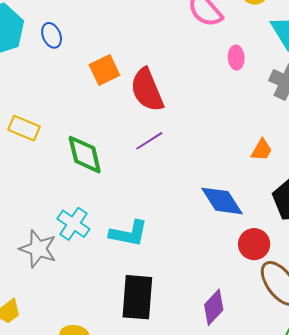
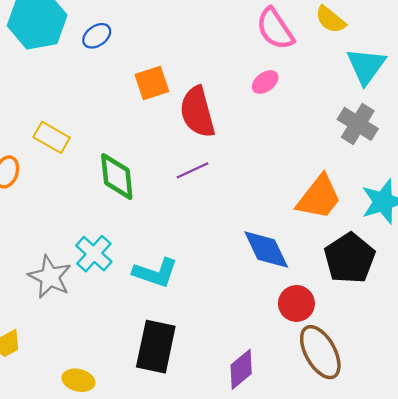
blue ellipse: (52, 35) -> (97, 36), turned 70
pink ellipse: (236, 58) -> (265, 82), moved, turned 50
orange trapezoid: (262, 150) -> (319, 197), size x1.8

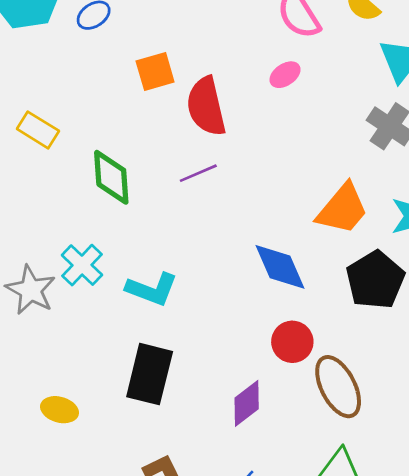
red circle: (296, 303) -> (292, 342), moved

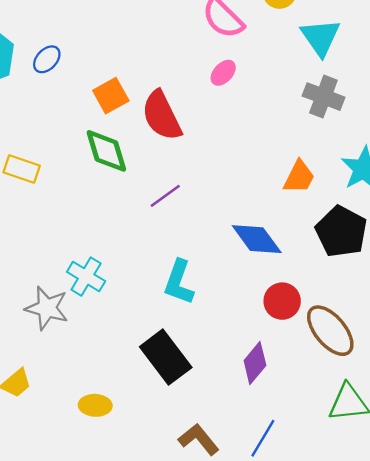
purple line: (198, 173) -> (165, 196), moved
green diamond: (111, 177) -> (106, 151), moved
orange trapezoid: (342, 209) -> (299, 177), size x0.7
cyan L-shape: (152, 289) -> (179, 282), moved, turned 102
black rectangle: (150, 374) -> (166, 357), turned -38

